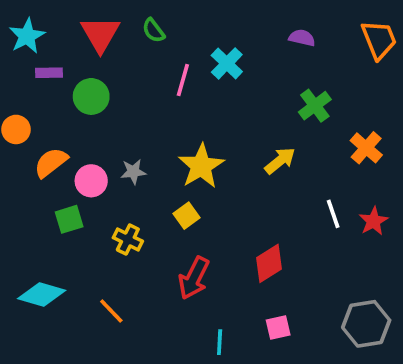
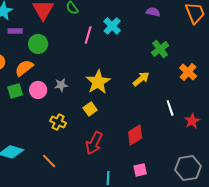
orange semicircle: (51, 162) -> (24, 68), moved
green square: (69, 219) -> (15, 91), moved
red star: (374, 221) -> (192, 121), moved

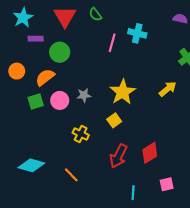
cyan cross: (112, 26) -> (137, 33), turned -30
red diamond: (135, 135) -> (150, 153), moved

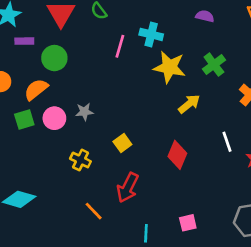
yellow star: (123, 92) -> (169, 67), moved, turned -30
red diamond: (150, 153) -> (177, 155), moved, turned -35
orange line: (71, 175) -> (94, 211), moved

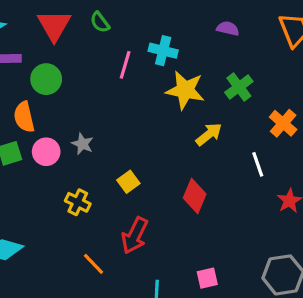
orange semicircle: (36, 89) -> (24, 117), turned -65
gray star: (84, 112) -> (82, 144), turned 30
white line: (227, 142) -> (258, 164), moved

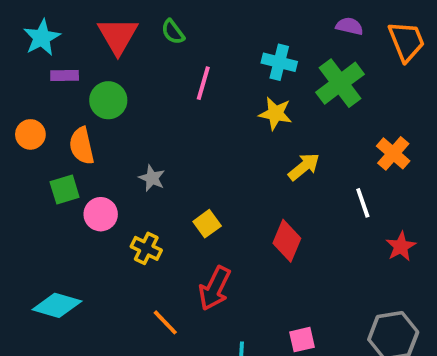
purple semicircle: (228, 29) -> (350, 26), moved
cyan cross: (163, 51) -> (279, 62), moved
green cross: (239, 87) -> (340, 83), moved, size x1.4
yellow star: (185, 90) -> (275, 114), size x0.7
pink circle: (46, 152) -> (101, 214), moved

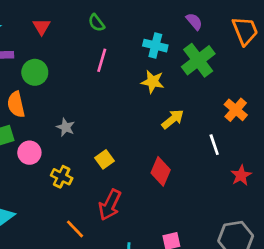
purple semicircle: (350, 26) -> (194, 21), moved, turned 36
green semicircle: (173, 32) -> (96, 23), moved
red triangle: (118, 36) -> (42, 27), size x0.6

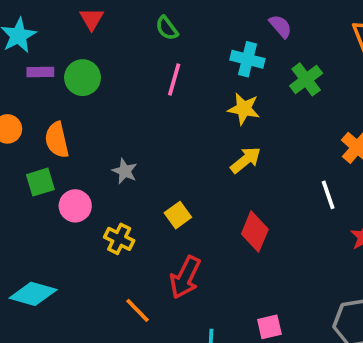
purple semicircle: (194, 21) -> (280, 26), moved
red triangle: (42, 27) -> (92, 19), moved
green cross: (198, 60) -> (306, 79), size x0.7
green circle: (35, 72) -> (83, 78), moved
yellow arrow: (173, 119) -> (246, 160), moved

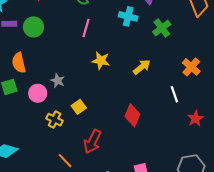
yellow star: (244, 109) -> (101, 61), moved
yellow arrow: (246, 160) -> (142, 67), moved
pink circle: (75, 206) -> (38, 93), moved
yellow square: (178, 215) -> (79, 107), moved

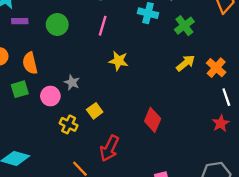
green circle: (33, 27) -> (57, 25), moved
yellow arrow: (142, 67) -> (185, 63), moved
white line: (174, 94) -> (226, 97), moved

